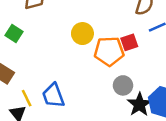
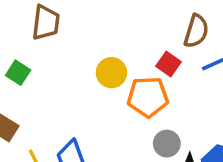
red square: (129, 42) -> (169, 64), moved, turned -36

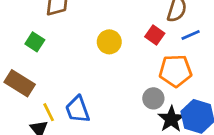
orange pentagon: (148, 97) -> (175, 71), moved

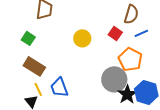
orange pentagon: (175, 71) -> (130, 59), turned 30
brown rectangle: (20, 83) -> (34, 66), moved
gray circle: (153, 98) -> (114, 79), size x1.6

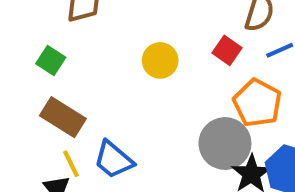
blue trapezoid: (59, 87) -> (114, 160), turned -30

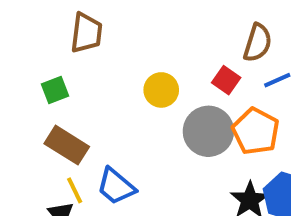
green square: (51, 60) -> (55, 90), turned 36
gray circle: (225, 144) -> (208, 131), moved

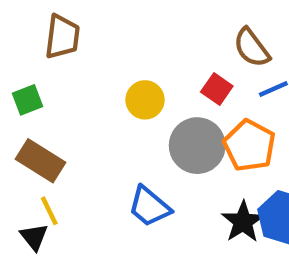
brown semicircle: (258, 43) -> (252, 48), turned 126
blue trapezoid: (116, 186) -> (149, 206), moved

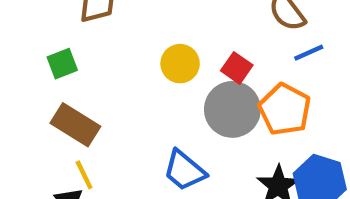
red square: (217, 89) -> (237, 68), moved

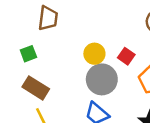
gray circle: (232, 109) -> (102, 79), moved

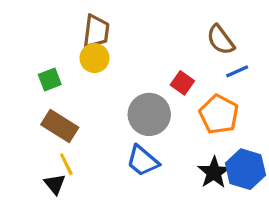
brown trapezoid: (48, 18) -> (96, 32), moved
yellow circle: (94, 54) -> (95, 58), moved

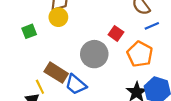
brown rectangle: (60, 126) -> (56, 73), moved
blue trapezoid: (143, 161) -> (76, 85), moved

